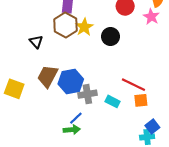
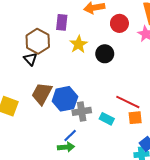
brown hexagon: (65, 25) -> (38, 41), moved

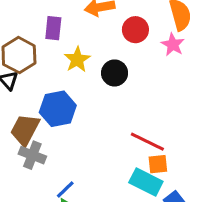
blue hexagon: (65, 99) -> (58, 109), moved
gray cross: (82, 111) -> (32, 155), moved, turned 30
cyan rectangle: (107, 119) -> (146, 182), moved, size x1.5

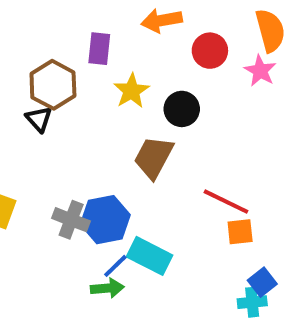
blue hexagon: (58, 109) -> (105, 220), moved
brown trapezoid: (25, 130) -> (154, 157), moved
cyan rectangle: (146, 182) -> (150, 256), moved

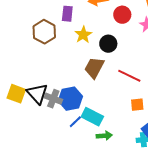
black triangle: (39, 119) -> (37, 94), moved, size x1.6
red line: (226, 202) -> (129, 76), moved
green arrow: (107, 288) -> (104, 136), moved

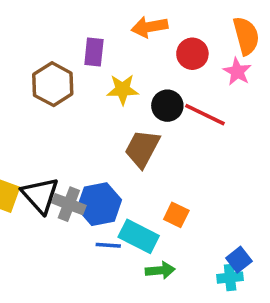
yellow star: (83, 35) -> (123, 90), turned 30
red line: (129, 76) -> (205, 115), moved
orange square: (137, 105) -> (176, 215), moved, turned 32
blue line: (75, 122) -> (108, 245), turned 48

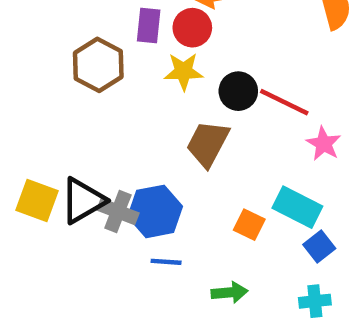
red circle: (192, 54) -> (192, 28), moved
pink star: (237, 72) -> (324, 144), moved
black triangle: (40, 195) -> (83, 201), turned 42
cyan rectangle: (139, 236) -> (297, 207), moved
blue square: (239, 260) -> (319, 246), moved

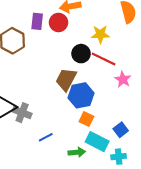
yellow star: (184, 71) -> (100, 34), moved
cyan rectangle: (297, 207) -> (97, 142), moved
blue hexagon: (155, 211) -> (81, 95), moved
blue line: (166, 262) -> (46, 137), turned -32

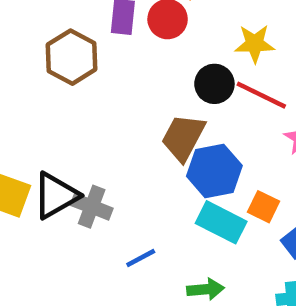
orange square: (86, 119) -> (264, 207), moved
cyan rectangle: (97, 142) -> (221, 222), moved

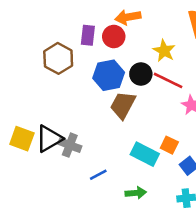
yellow star: (255, 44) -> (164, 51), turned 30
blue hexagon: (214, 171) -> (109, 75), moved

